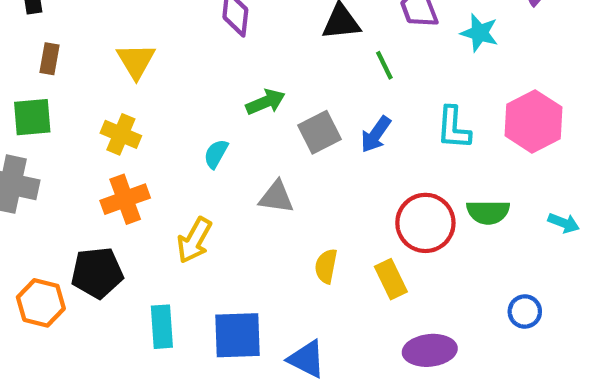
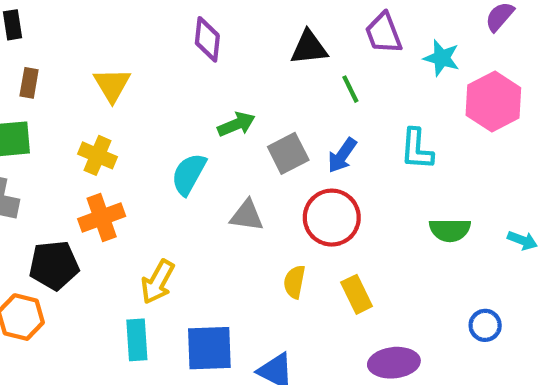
pink hexagon: (533, 121) -> (493, 101), moved
cyan semicircle: (216, 154) -> (189, 174), size x1.5
red circle: (425, 223) -> (332, 218), moved
yellow arrow: (194, 240) -> (158, 282), moved
black pentagon: (97, 273) -> (54, 265), moved

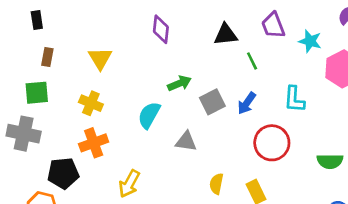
red circle: (332, 218) -> (272, 143), moved
green semicircle: (450, 230) -> (330, 161), moved

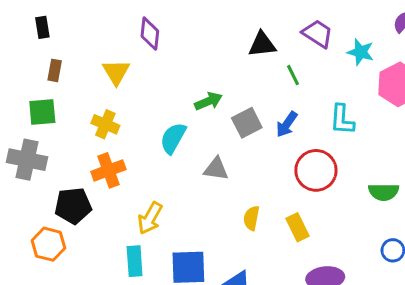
purple trapezoid: (273, 25) -> (318, 34), turned 144
purple diamond: (161, 29) -> (150, 34), moved

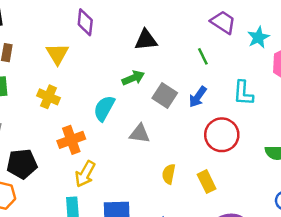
black triangle: (262, 44) -> (146, 40), moved
cyan star: (361, 52) -> (258, 37), turned 30
gray square: (247, 123) -> (165, 96), turned -30
orange cross: (108, 170) -> (71, 140), moved

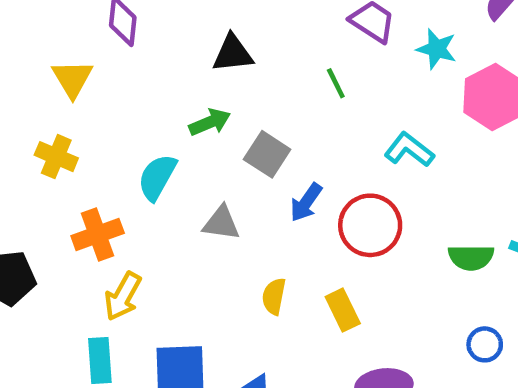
cyan star: (258, 37) -> (437, 49), turned -30
cyan L-shape: (243, 93) -> (409, 150), turned 124
blue arrow: (198, 97) -> (306, 202), moved

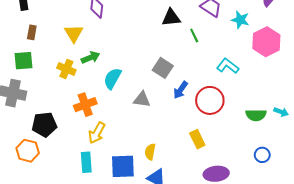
black triangle: (233, 53) -> (171, 18), moved
green arrow: (210, 122) -> (90, 57), moved
yellow semicircle: (274, 296) -> (150, 152), moved

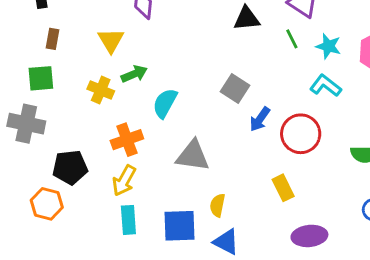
cyan star: (240, 20) -> (328, 46), moved
green line: (194, 36) -> (292, 39), moved
gray triangle: (142, 99) -> (193, 156), moved, size x1.4
yellow arrow: (97, 133) -> (124, 180), moved

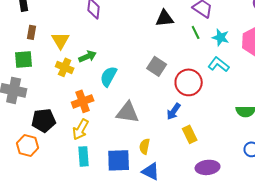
yellow triangle: (111, 40) -> (61, 40), moved
blue arrow: (260, 119) -> (174, 111), moved
red circle: (301, 134) -> (189, 82), moved

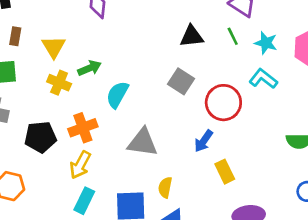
black triangle: (165, 18) -> (192, 36), moved
black pentagon: (44, 120) -> (40, 137), moved
cyan rectangle: (84, 156) -> (84, 201), turned 30

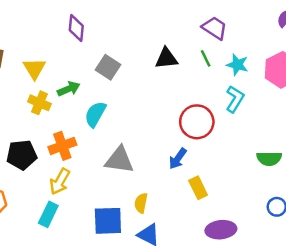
cyan L-shape: (263, 79) -> (235, 99), turned 84
gray square: (181, 81) -> (108, 67), moved
cyan rectangle: (84, 201) -> (48, 214), moved

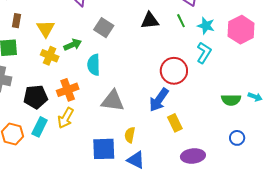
cyan semicircle: (95, 114) -> (94, 65), turned -30
blue arrow: (178, 159) -> (159, 100), size x1.4
cyan rectangle: (48, 214) -> (40, 127), moved

